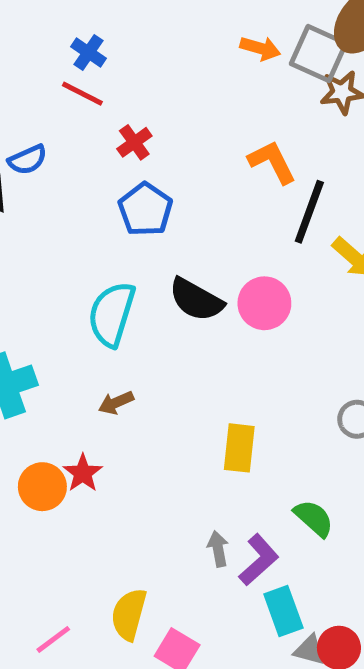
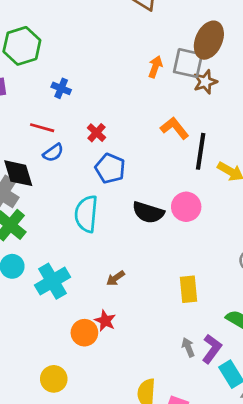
orange arrow: (260, 48) -> (155, 67), turned -75
red line: (82, 94) -> (42, 128), moved
blue semicircle: (27, 160) -> (53, 153), moved
cyan semicircle: (112, 314) -> (86, 214), moved

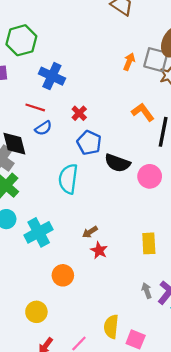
blue cross: (61, 88) -> (52, 76), size x1.6
black semicircle: (148, 212) -> (117, 163), moved
red star: (105, 321) -> (99, 250), moved

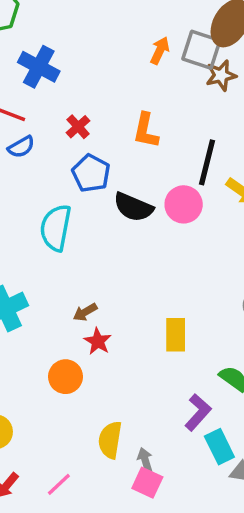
orange L-shape: (143, 112) -> (146, 131), moved, turned -135
pink circle: (150, 176) -> (184, 204), moved
orange circle: (63, 275) -> (65, 377), moved
gray arrow: (147, 291) -> (145, 460), moved
yellow semicircle: (111, 327) -> (110, 440), moved

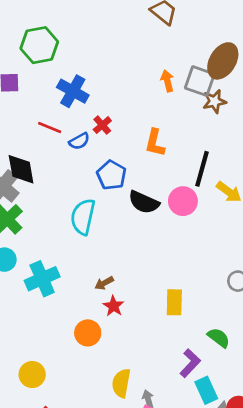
orange arrow: (160, 51) -> (167, 81), turned -40
red cross: (78, 127) -> (102, 125), moved
blue semicircle: (21, 147) -> (79, 141), moved

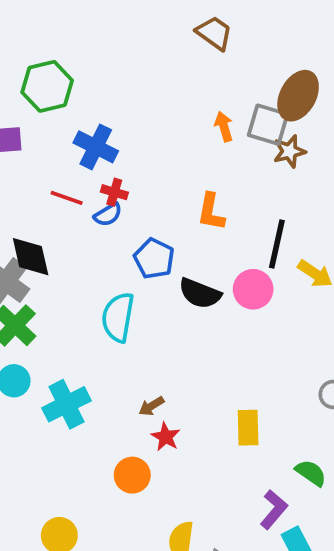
red cross: (102, 125) -> (114, 192), moved, turned -30

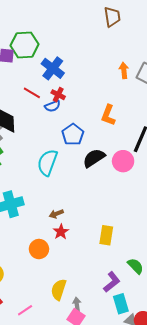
brown trapezoid: (214, 33) -> (112, 17), moved, turned 35
green hexagon: (47, 86) -> (25, 45), moved
black semicircle: (200, 293) -> (94, 158), turned 115

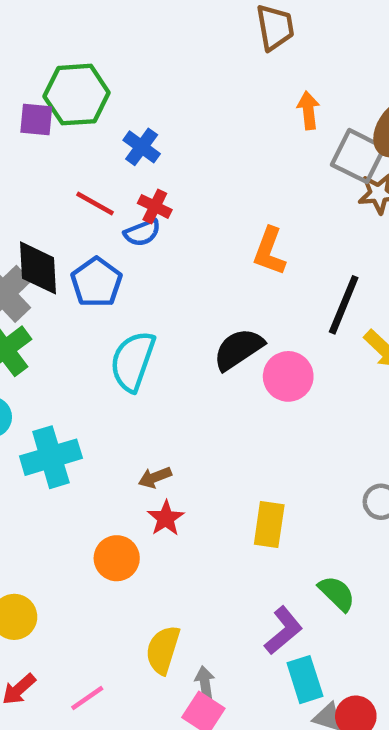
blue cross: (53, 68) -> (142, 147), size x0.7
orange arrow: (124, 70) -> (308, 110), moved
blue pentagon: (73, 135) -> (96, 282), moved
pink circle: (123, 161) -> (288, 376), moved

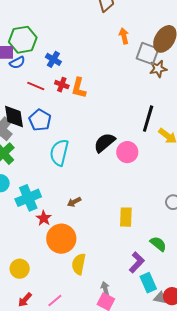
blue semicircle: (142, 233) -> (17, 63), moved
orange L-shape: (269, 251) -> (79, 88), moved
red star: (166, 518) -> (44, 218), moved
orange circle: (117, 558) -> (61, 239), size x1.5
yellow semicircle: (163, 650) -> (79, 264), moved

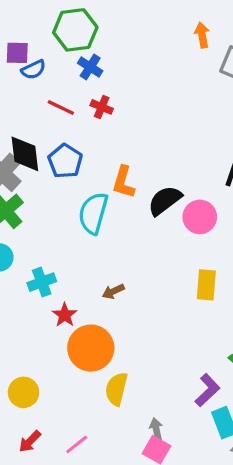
green hexagon: (23, 40) -> (75, 30), moved
orange L-shape: (79, 88) -> (124, 182), moved
cyan cross: (28, 198) -> (42, 282), size x0.7
yellow rectangle: (126, 217) -> (206, 285), moved

